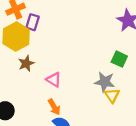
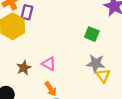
green square: (119, 59) -> (92, 34), moved
brown star: (26, 63) -> (24, 68), moved

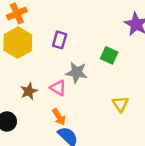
purple rectangle: (27, 12) -> (60, 40), moved
gray star: (96, 64) -> (77, 72), moved

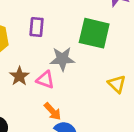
green square: (109, 55) -> (94, 33), size x1.6
brown star: (29, 91) -> (19, 76), moved

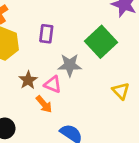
green square: (94, 33) -> (101, 42), turned 32
orange arrow: (53, 111) -> (44, 104), moved

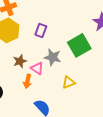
yellow triangle: (121, 91) -> (69, 82), moved, turned 40
orange arrow: (44, 104) -> (27, 81), turned 40

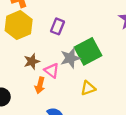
green square: (79, 45) -> (88, 51), moved
gray star: (53, 57) -> (70, 58), turned -30

